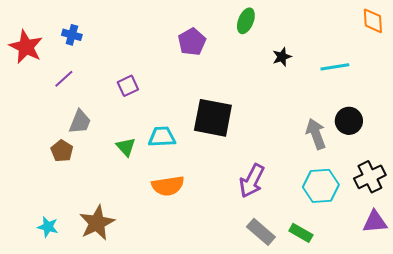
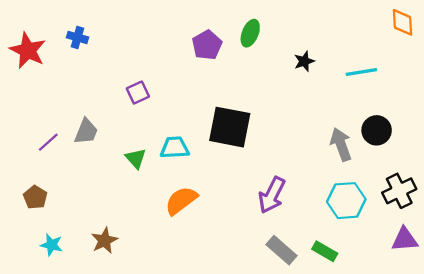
green ellipse: (246, 21) -> (250, 33), moved
purple line: (64, 79) -> (48, 142), moved
brown pentagon: (62, 151) -> (35, 197), moved
orange semicircle: (168, 186) -> (181, 201), turned 152
brown star: (97, 223) -> (104, 240), size x0.7

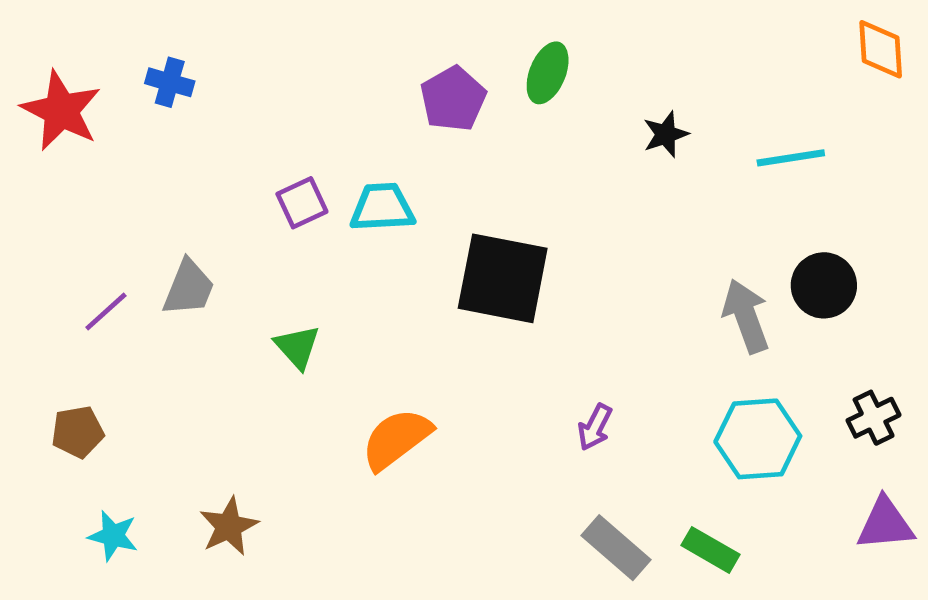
cyan trapezoid: (175, 148) -> (382, 207), moved
black cross: (399, 191) -> (874, 418), size x0.7
purple arrow: (272, 195) -> (595, 427), size x0.6
brown pentagon: (35, 197) -> (78, 432), turned 30

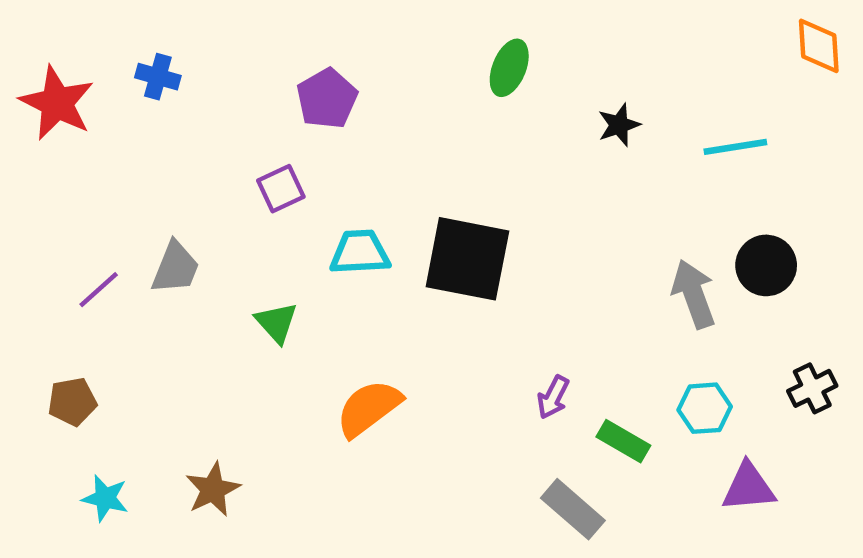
purple pentagon: (453, 99) -> (327, 99), moved
cyan trapezoid: (382, 207) -> (360, 252), moved
cyan hexagon: (758, 439) -> (705, 408), size x0.7
purple triangle: (885, 524) -> (749, 487), moved
green rectangle: (711, 550) -> (623, 441), moved

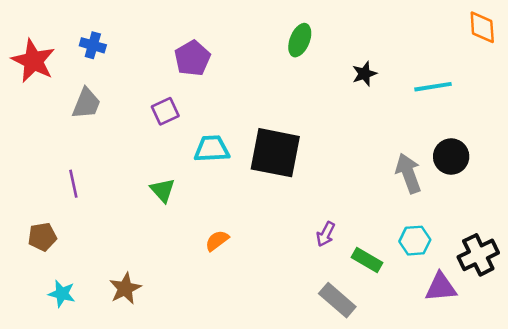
gray trapezoid: (175, 268) -> (86, 103), moved
purple line: (99, 290) -> (73, 184), moved, turned -60
black cross: (812, 388) -> (478, 255), moved, size x1.4
orange semicircle: (369, 408) -> (217, 241), size x0.6

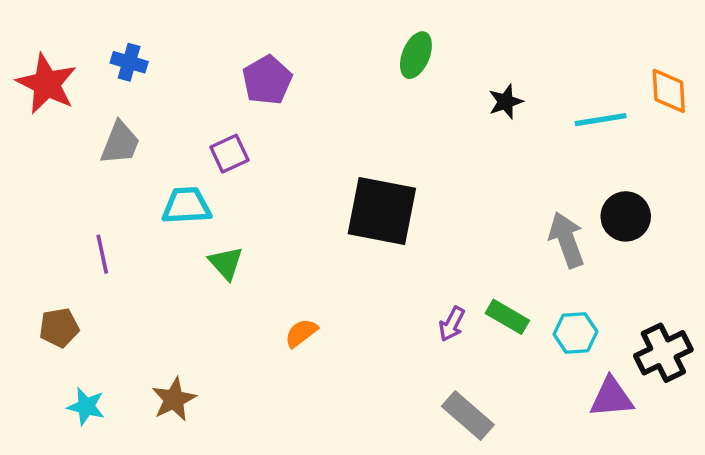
orange diamond: (482, 27) -> (669, 91), moved
cyan trapezoid: (212, 149) -> (186, 206), moved
green rectangle: (367, 260) -> (507, 317), moved

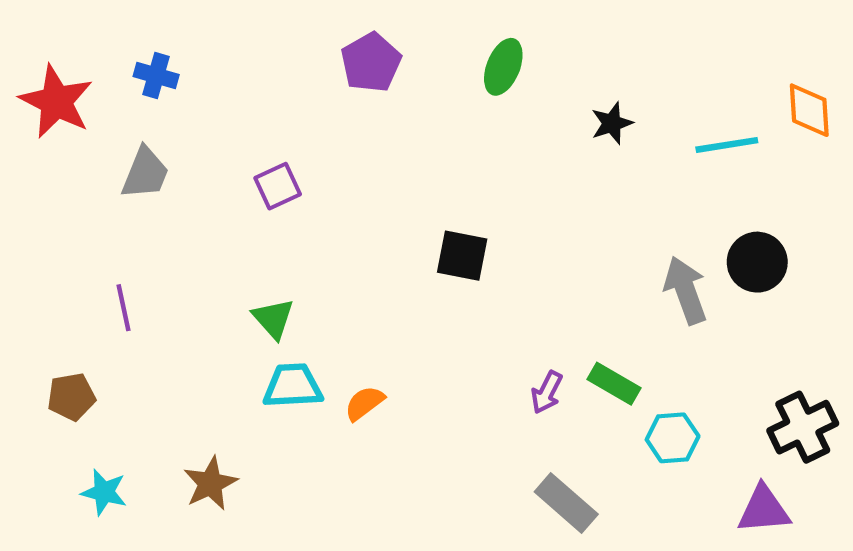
purple pentagon: (267, 80) -> (371, 62), moved
cyan trapezoid: (186, 206) -> (293, 386), moved
black square: (382, 211) -> (462, 256), size x0.6
cyan hexagon: (576, 333) -> (673, 438), moved
purple triangle: (611, 398) -> (764, 510), moved

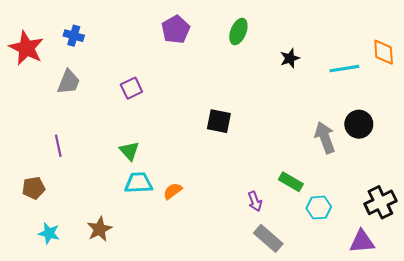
purple arrow: (547, 392) -> (255, 201), moved, turned -48

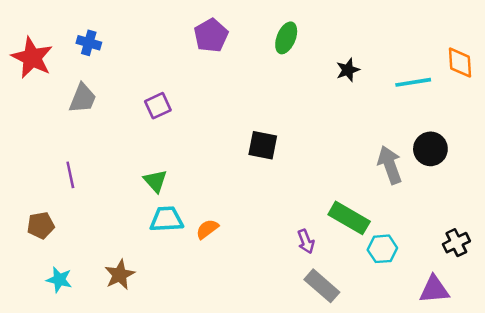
green rectangle: (291, 182) -> (349, 218), size x1.4
black cross: (380, 202) -> (456, 243), size x0.7

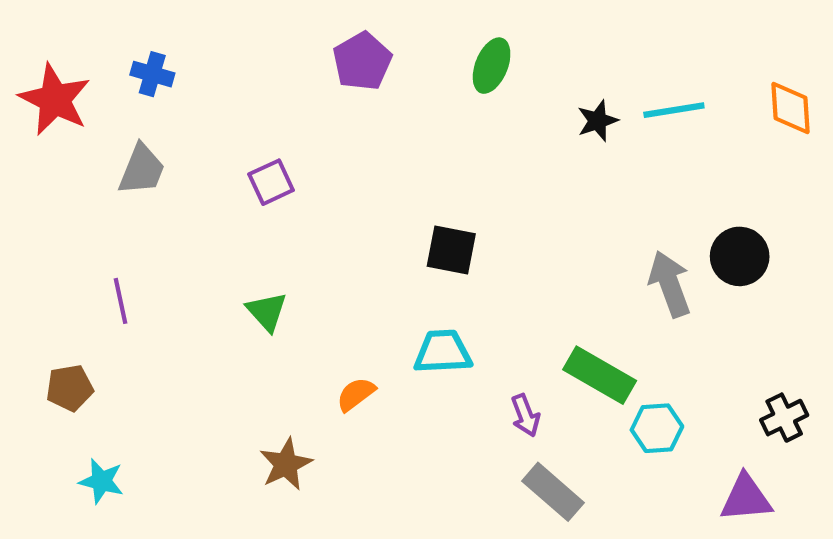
cyan line: (413, 82) -> (674, 110), moved
cyan trapezoid: (167, 219) -> (443, 352), moved
brown star: (120, 275) -> (286, 464), moved

